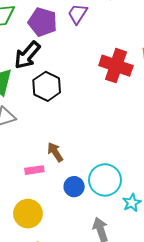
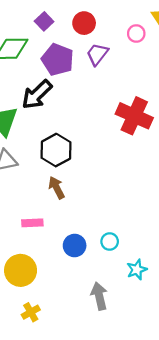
black hexagon: (47, 86) -> (56, 150), moved
brown arrow: (55, 152) -> (57, 188), moved
cyan circle: (105, 180) -> (110, 241), size x0.5

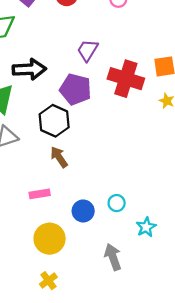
purple trapezoid: (97, 54) -> (88, 50), moved
purple pentagon: (58, 60) -> (76, 89), moved
black arrow: (37, 95) -> (29, 69), turned -132
yellow circle: (21, 270) -> (50, 239), moved

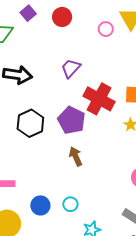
purple pentagon: (76, 89) -> (72, 120), moved
brown arrow: (59, 157) -> (76, 156), moved

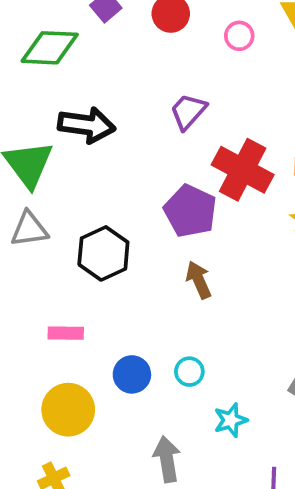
pink circle: (106, 29) -> (239, 36), moved
black hexagon: (30, 123) -> (103, 253), moved

